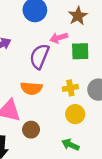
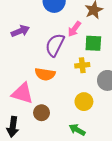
pink arrow: (59, 38) -> (74, 29), turned -42
yellow cross: (70, 88) -> (82, 65), moved

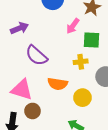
purple semicircle: (55, 45) -> (36, 55), moved, turned -75
orange semicircle: (45, 74) -> (58, 84), moved
brown circle: (42, 113) -> (32, 111), moved

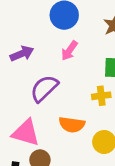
pink arrow: (73, 26) -> (69, 51), moved
purple semicircle: (36, 55) -> (44, 88), turned 95

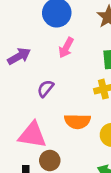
purple semicircle: (44, 88) -> (45, 89), size x0.6

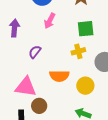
purple arrow: (19, 56) -> (14, 28), turned -54

